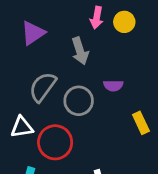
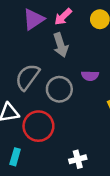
pink arrow: (97, 18) -> (63, 17), moved, turned 36
purple triangle: (33, 33) -> (34, 19), moved

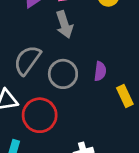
purple semicircle: (90, 76) -> (100, 71), moved, turned -84

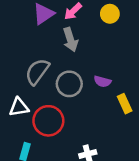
purple semicircle: (100, 71) -> (102, 81), turned 98

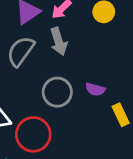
gray semicircle: (37, 72) -> (21, 51), moved

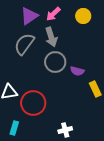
gray circle: (57, 92) -> (55, 62), moved

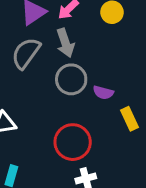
red circle: (33, 103) -> (73, 142), moved

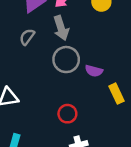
gray semicircle: (26, 53) -> (27, 37), size x0.6
red circle: (73, 142) -> (67, 114), size x0.6

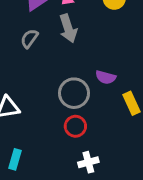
gray circle: (66, 60) -> (74, 93), moved

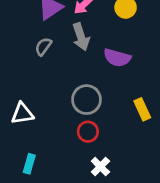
purple semicircle: (106, 77) -> (117, 58), moved, size x1.4
white cross: (88, 162) -> (100, 167), turned -30

